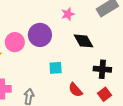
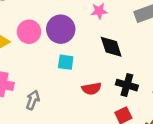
cyan square: (56, 68) -> (66, 62), moved
red semicircle: (75, 90) -> (91, 89), moved, turned -70

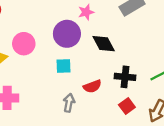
purple circle: (61, 29) -> (67, 34), moved
gray arrow: (33, 100) -> (69, 103), moved

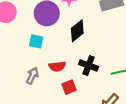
black diamond: (104, 44) -> (77, 31), turned 65
red square: (127, 106) -> (69, 87), moved

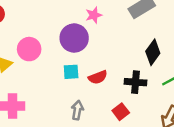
black diamond: (77, 31) -> (153, 52), moved
red semicircle: (57, 66) -> (98, 77), moved

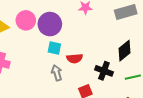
purple circle: (74, 38) -> (50, 24), moved
gray arrow: (77, 110) -> (57, 73), moved, turned -42

